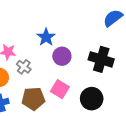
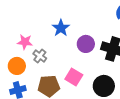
purple circle: (62, 56) -> (86, 44), moved

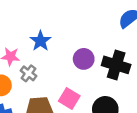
blue star: (61, 28) -> (40, 41), moved

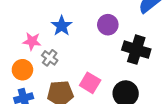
purple circle: (84, 59) -> (108, 25), moved

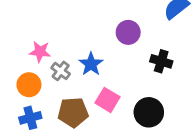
blue star: (62, 26) -> (91, 64), moved
black cross: (136, 50) -> (161, 61), size x0.7

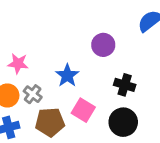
black cross: (161, 61) -> (125, 85), moved
gray cross: (61, 71) -> (33, 94), moved

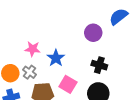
purple circle: (103, 45) -> (93, 33), moved
pink star: (18, 64) -> (33, 49), moved

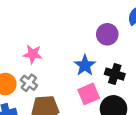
blue star: (56, 58) -> (85, 65), moved
pink square: (68, 84) -> (89, 94), moved, turned 36

